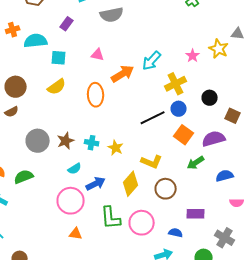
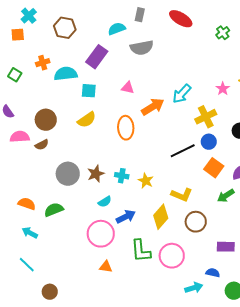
purple rectangle: (67, 24) -> (97, 57), size x1.6
blue semicircle: (176, 233) -> (213, 273), moved

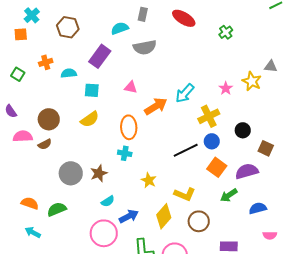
cyan semicircle: (66, 74) -> (69, 73), size x0.7
cyan cross: (122, 176) -> (125, 153), moved

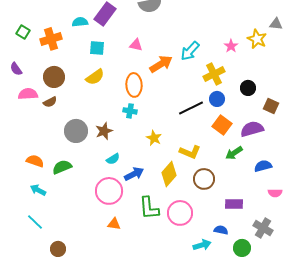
orange cross: (46, 62) -> (51, 39), moved, size x1.5
cyan semicircle: (69, 73) -> (80, 22), moved

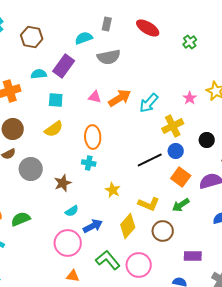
orange arrow: (161, 64) -> (120, 98), moved
gray circle: (76, 131) -> (31, 169), moved
green arrow: (234, 153) -> (181, 205), moved
green L-shape: (149, 208) -> (108, 260), turned 145

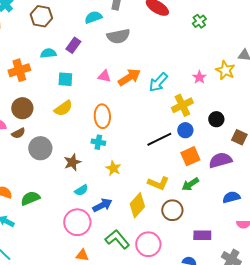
purple rectangle: (64, 66) -> (73, 45), size x0.7
orange square: (181, 177) -> (190, 156), turned 30
yellow star: (113, 190) -> (113, 168), moved

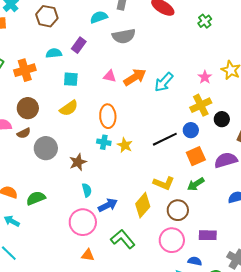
yellow cross: (182, 105) -> (201, 105), moved
yellow star: (113, 168) -> (125, 145), moved
cyan semicircle: (81, 190) -> (87, 190), turned -72
pink circle: (148, 244) -> (172, 240), moved

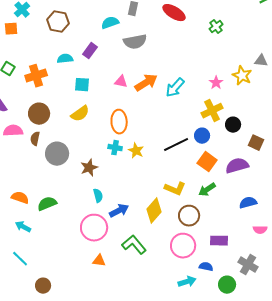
brown semicircle: (24, 133) -> (35, 139), turned 128
orange square: (196, 156) -> (207, 162), turned -30

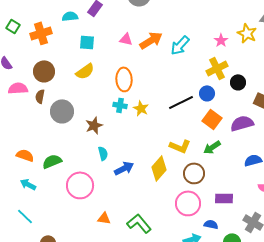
pink circle: (94, 228) -> (80, 185), moved
green L-shape: (134, 245) -> (139, 223), moved

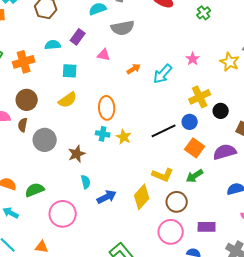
pink triangle: (126, 39) -> (104, 55), moved
orange arrow: (151, 40) -> (134, 69), size x0.6
pink star: (221, 40) -> (193, 59), moved
orange triangle: (104, 218) -> (42, 247), moved

